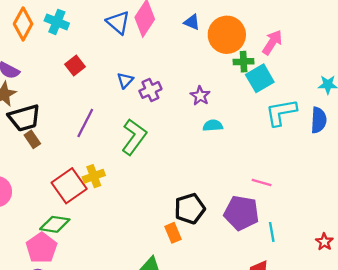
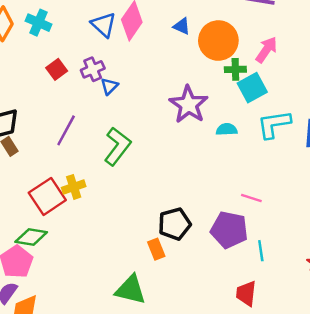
purple cross: (150, 90) -> (93, 69), moved
purple star: (200, 96) -> (189, 104), size x1.8
cyan semicircle: (213, 126) -> (227, 129), moved

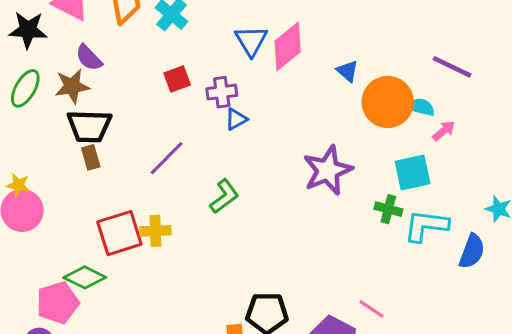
pink arrow: (266, 50) -> (444, 131), size x0.7
green cross: (235, 69) -> (388, 209), moved
cyan semicircle: (227, 129) -> (421, 107), moved
green L-shape: (117, 146) -> (224, 196), size x0.7

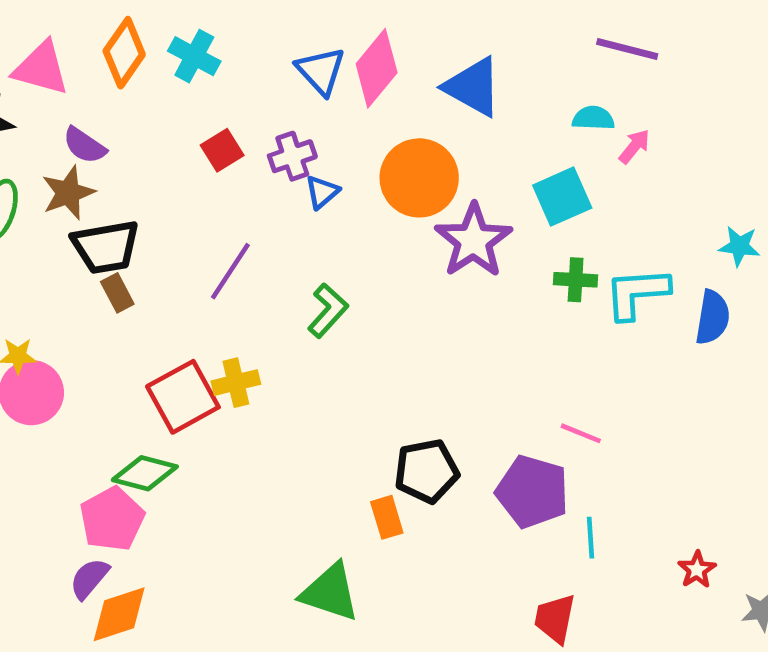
blue triangle: (347, 71) -> (473, 87), size x1.8
orange circle: (388, 102) -> (419, 178), moved
cyan square: (413, 172) -> (562, 197), moved

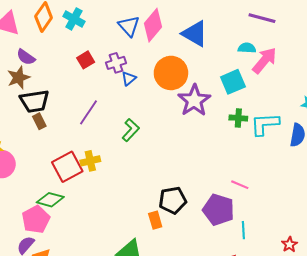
pink arrow: (634, 146) -> (265, 60), size x1.8

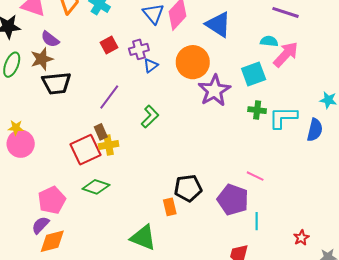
brown rectangle: (39, 121) -> (101, 132), moved
green diamond: (50, 200) -> (96, 187), moved

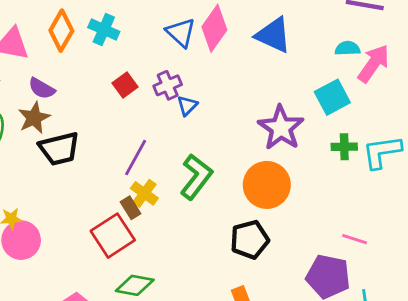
orange circle: (193, 62) -> (267, 185), moved
green L-shape: (150, 117) -> (196, 177), size x1.4
yellow cross: (109, 145) -> (144, 193), moved, turned -36
black pentagon: (188, 188) -> (250, 240), moved

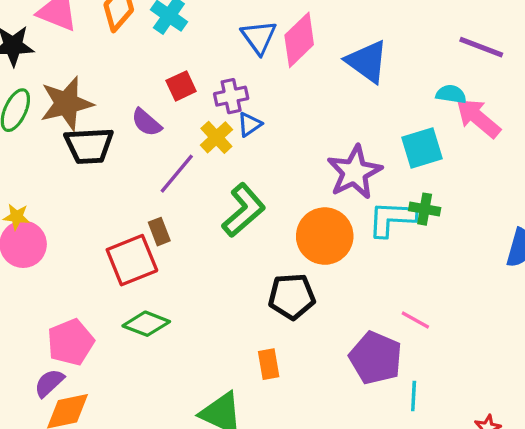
pink arrow: (374, 64) -> (478, 118), turned -96
purple semicircle: (42, 88) -> (146, 122), moved
brown star: (34, 118) -> (67, 103), size x1.4
cyan L-shape: (382, 152) -> (392, 219), moved
yellow cross: (144, 193) -> (216, 137), moved

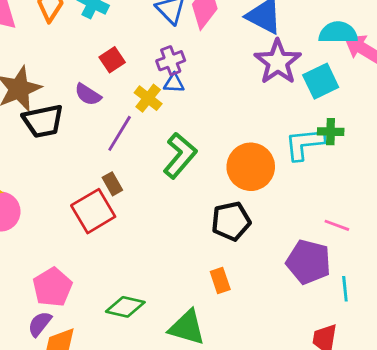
cyan semicircle: (451, 94) -> (338, 33), size x1.5
purple cross: (231, 96) -> (171, 61), moved
blue triangle: (249, 124) -> (174, 83), turned 45
purple star: (354, 172) -> (278, 62), moved
green diamond: (146, 324) -> (125, 307), moved

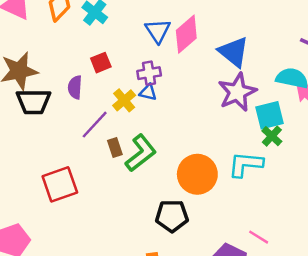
purple semicircle: (88, 95) -> (75, 87), turned 50
green cross: (331, 132) -> (272, 136), moved, turned 30
brown rectangle: (112, 184) -> (115, 148), moved

